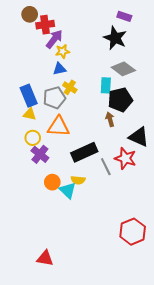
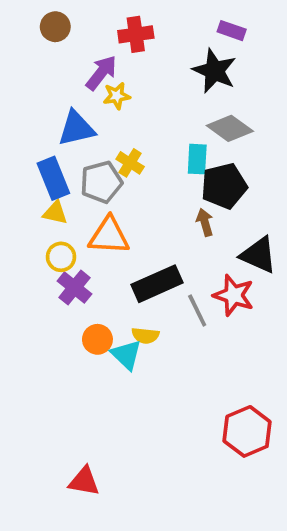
red cross: (45, 25) -> (136, 34), moved
blue triangle: (59, 69) -> (76, 128), moved, size x1.5

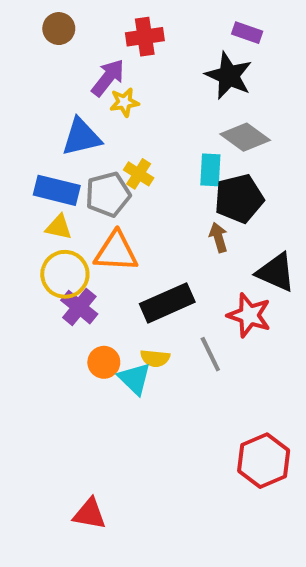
blue rectangle: (53, 178) -> (57, 190), turned -54
yellow circle: (61, 257) -> (65, 274), size x1.5
gray line: (197, 311) -> (210, 354), moved

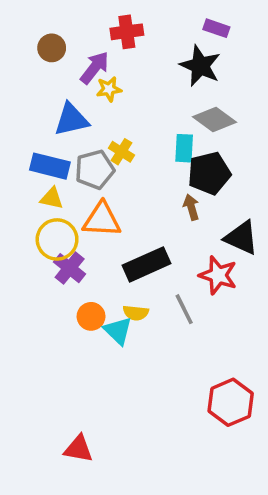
brown circle: (59, 29) -> (52, 48), moved

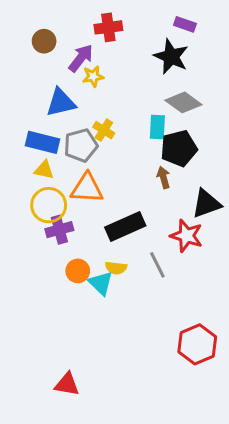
black triangle: (241, 238) -> (206, 204), turned -44
purple cross: (70, 268) -> (59, 230), turned 36

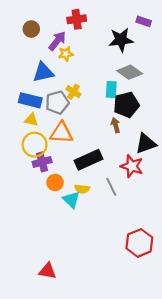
purple rectangle: (185, 24) -> (144, 21), moved
black star: (171, 57) -> (121, 40), turned -30
orange circle: (78, 271) -> (55, 182), moved

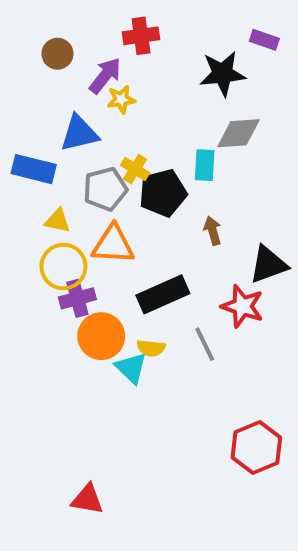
gray diamond: (130, 72) -> (238, 133), turned -40
blue rectangle: (30, 100) -> (34, 169), moved
black pentagon: (126, 105) -> (163, 193), moved
orange circle: (55, 182) -> (101, 336), size x1.5

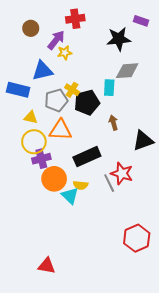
red star: (242, 306) -> (122, 174), moved

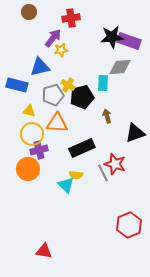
purple rectangle: (141, 21) -> (129, 41), moved, size x1.6
brown circle: (31, 28) -> (29, 12), moved
orange circle: (54, 179) -> (28, 169), moved

